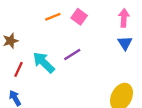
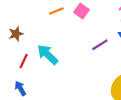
purple line: (72, 55) -> (100, 45), moved

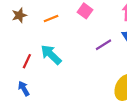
orange line: (56, 11) -> (51, 19), moved
brown star: (16, 34) -> (19, 15), moved

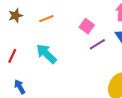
pink square: (85, 11) -> (87, 26), moved
red line: (27, 61) -> (12, 56), moved

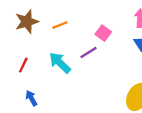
brown star: (15, 16) -> (27, 22), size x1.5
purple line: (97, 44) -> (88, 52), moved

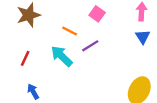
orange line: (60, 25) -> (70, 31), moved, turned 49
pink square: (103, 33) -> (97, 14), moved

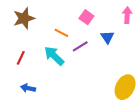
blue triangle: (143, 37) -> (107, 37), moved
blue arrow: (33, 91) -> (28, 88), turned -48

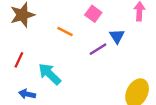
purple line: (80, 46) -> (98, 49), moved
cyan arrow: (54, 56) -> (50, 74), moved

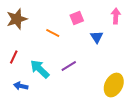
pink square: (93, 14) -> (77, 18), turned 32
purple line: (98, 49) -> (69, 66), moved

